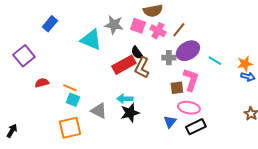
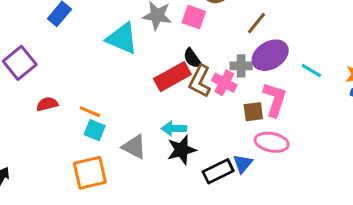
pink cross: (158, 31) -> (224, 83), moved
black rectangle: (196, 127) -> (218, 171), moved

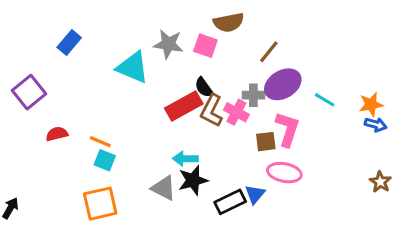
gray triangle: (134, 147) -> (164, 188), moved

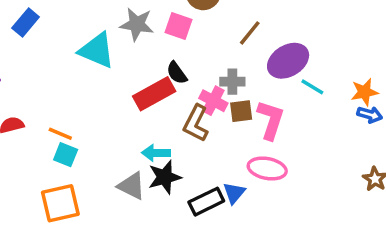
purple ellipse: (283, 84) -> (288, 61), moved
brown L-shape: (212, 111) -> (196, 123), moved
brown square: (266, 142) -> (241, 111), moved

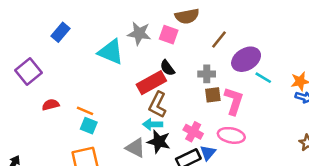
pink cross: (213, 101) -> (193, 132), moved
brown L-shape: (196, 123) -> (158, 105), moved
black star: (165, 177) -> (159, 142), turned 30

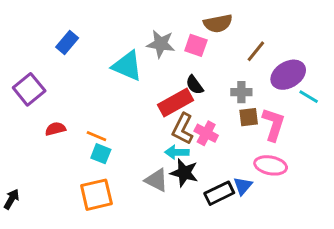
pink cross: (193, 132) -> (206, 133), moved

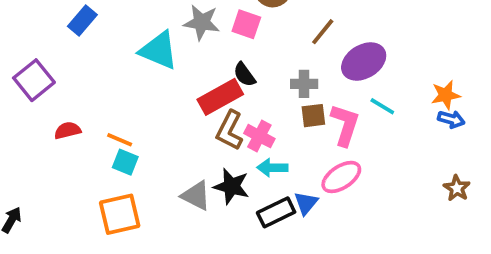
cyan line: (309, 97) -> (382, 106), moved
cyan arrow: (177, 152) -> (272, 168), moved
pink ellipse: (271, 165) -> (341, 177), turned -44

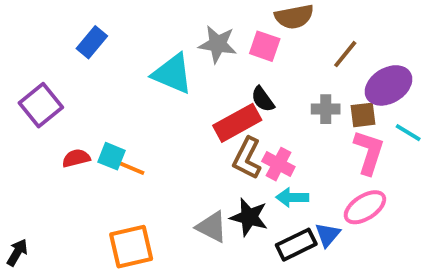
brown square: (313, 116) -> (363, 115), moved
cyan square: (125, 162) -> (112, 156), moved

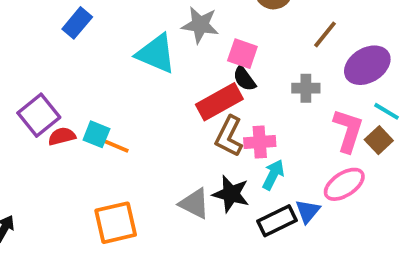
pink square: (265, 46) -> (242, 54), moved
purple square: (41, 105) -> (39, 115), moved
brown square: (363, 115) -> (379, 140), moved, turned -36
pink cross: (278, 164) -> (260, 142), turned -32
cyan arrow: (292, 197) -> (273, 175), turned 116

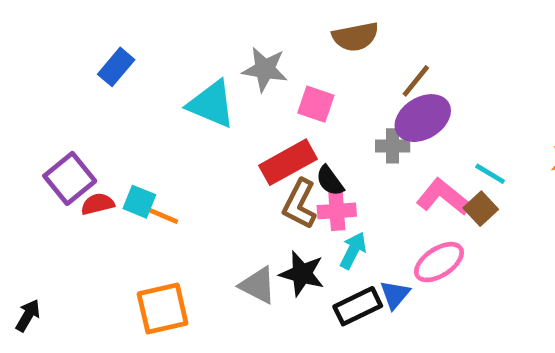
purple ellipse: (367, 65) -> (423, 118), moved
black semicircle: (244, 79) -> (330, 181), moved
pink L-shape: (348, 131) -> (444, 197), turned -69

